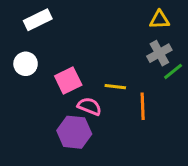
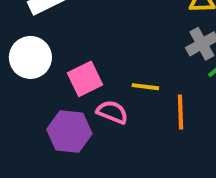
white circle: (26, 64) -> (30, 57), size x1.4
purple hexagon: (74, 132) -> (69, 132), moved

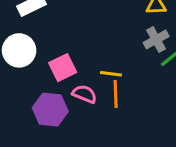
orange line: (180, 112) -> (116, 94), moved

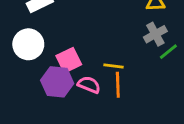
purple hexagon: (50, 110) -> (57, 82), moved

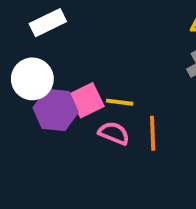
yellow line: (113, 66) -> (120, 102), moved
purple hexagon: (57, 82) -> (56, 110), moved

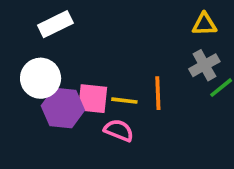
pink square: (87, 100) -> (93, 99), turned 32
orange line: (153, 133) -> (158, 93), moved

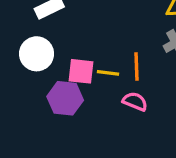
purple hexagon: (63, 108) -> (65, 98), moved
pink semicircle: (119, 130) -> (135, 101), moved

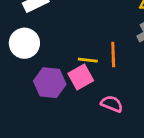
pink square: (81, 71) -> (81, 77), moved, turned -35
pink semicircle: (135, 101) -> (112, 104), moved

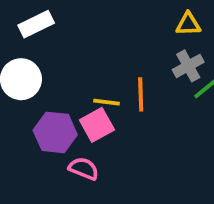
pink semicircle: (112, 104) -> (84, 169), moved

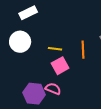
yellow line: (106, 102) -> (55, 49), moved
purple hexagon: (55, 132) -> (34, 94), moved

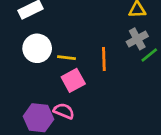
white circle: (20, 42) -> (37, 48), moved

